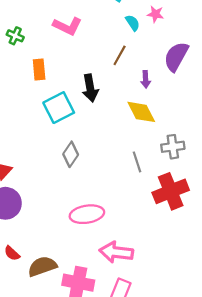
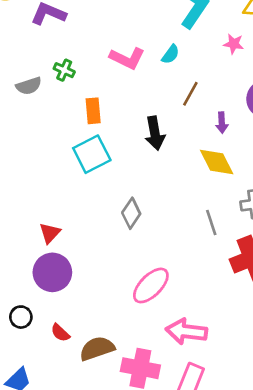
cyan semicircle: (133, 23) -> (171, 54), moved, turned 70
cyan square: (59, 108) -> (92, 154), moved
pink ellipse: (87, 214) -> (151, 285), turned -36

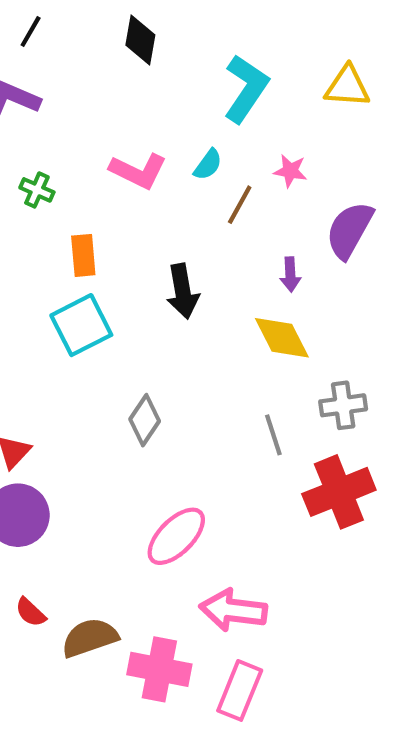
pink star: (234, 44) -> (290, 171), moved
brown line: (190, 94) -> (240, 205), moved

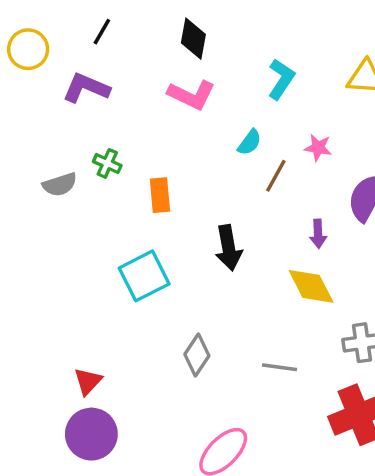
cyan L-shape: (246, 89) -> (281, 79), size x0.7
pink L-shape: (138, 171) -> (192, 95), moved
orange rectangle: (83, 255) -> (160, 195), moved
gray line: (273, 435) -> (279, 367), moved, turned -64

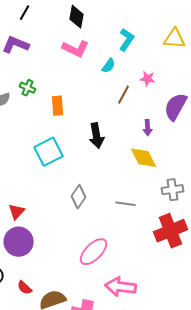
cyan semicircle: (250, 142) -> (109, 66), moved

